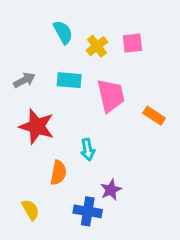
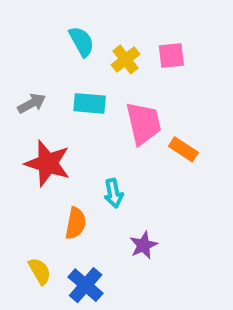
orange rectangle: (154, 116) -> (183, 149), moved
blue cross: (88, 211) -> (86, 285), moved, turned 32

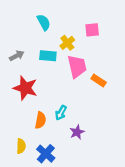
yellow cross: (125, 60) -> (67, 43), moved
cyan arrow: (114, 193) -> (61, 113), moved, turned 40
yellow semicircle: (40, 271) -> (21, 146), turned 32

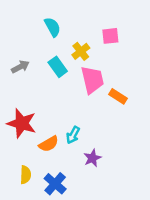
cyan rectangle: (48, 56) -> (58, 67), turned 49
red star: (25, 88) -> (22, 123), moved
orange semicircle: (40, 120) -> (49, 144), turned 49

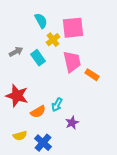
pink square: (110, 36) -> (73, 28), moved, size x1.6
yellow cross: (81, 51) -> (53, 40), moved
cyan rectangle: (58, 67) -> (38, 58), moved
yellow semicircle: (26, 175) -> (20, 136), turned 72

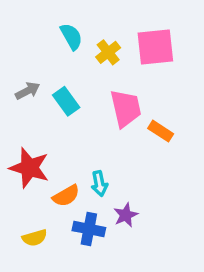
pink square: (73, 28) -> (155, 47), moved
yellow cross: (53, 40) -> (108, 52), moved
cyan arrow: (57, 105) -> (99, 184), turned -40
blue cross: (43, 143) -> (89, 229), moved, turned -30

